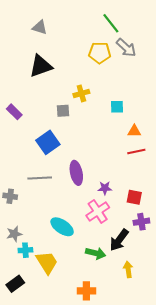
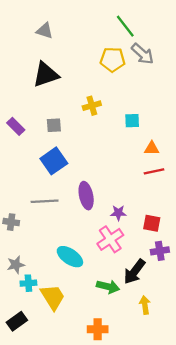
gray square: (63, 111) -> (54, 125), moved

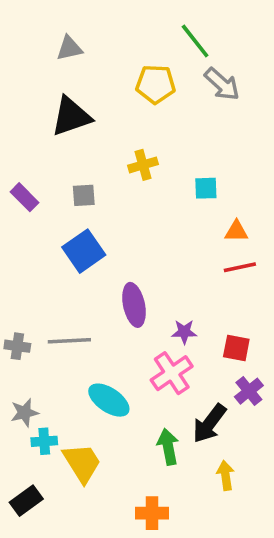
gray triangle: (45, 31) -> (69, 48), turned -30
yellow pentagon: (113, 60) -> (156, 84), moved
gray line: (45, 201) -> (69, 341), moved
purple cross: (160, 251) -> (249, 391), turned -30
green arrow: (108, 287) -> (168, 447), turned -115

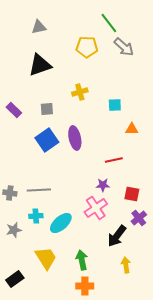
red line: (240, 267) -> (114, 160), moved
purple ellipse: (134, 305) -> (75, 138), moved
cyan ellipse: (109, 400) -> (61, 223), turned -75
cyan cross: (44, 441) -> (36, 216), moved
green arrow: (168, 447) -> (82, 260), moved

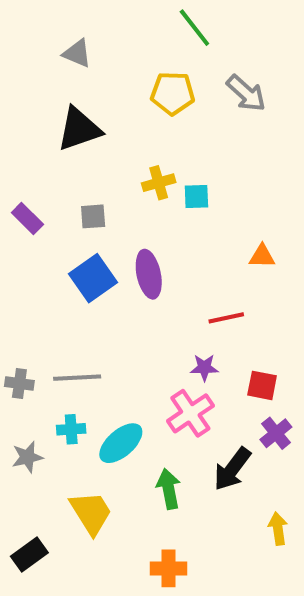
green line: (109, 23) -> (194, 28), moved
gray triangle: (39, 27) -> (77, 53), turned 35
cyan square: (115, 105) -> (196, 197), moved
green arrow: (82, 260) -> (169, 489), moved
yellow arrow: (126, 265) -> (278, 529), moved

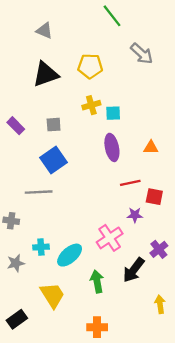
yellow pentagon: (173, 93) -> (90, 66), moved
purple ellipse: (149, 274) -> (112, 147), moved
purple star: (204, 368) -> (135, 215), moved
gray line: (77, 378) -> (39, 192), moved
red square: (262, 385) -> (154, 197), moved

